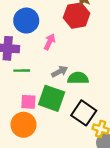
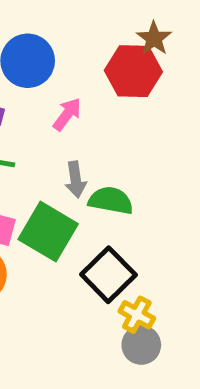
gray arrow: (60, 72) -> (76, 180), turned 98

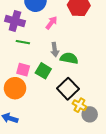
green square: (48, 232) -> (43, 71), size x0.7
gray circle: (141, 345) -> (90, 114), moved

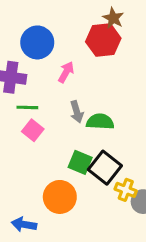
pink square: (23, 70) -> (33, 130), moved, turned 32
green square: (43, 71) -> (80, 162), moved
orange circle: (15, 88) -> (60, 197), moved

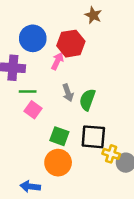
red hexagon: (103, 40) -> (71, 44), moved
green semicircle: (100, 122) -> (87, 100), turned -70
green square: (80, 162) -> (59, 136), moved
black square: (105, 168) -> (93, 137), turned -30

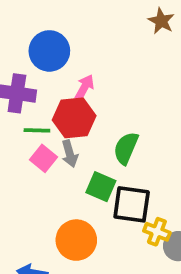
brown star: (93, 15) -> (161, 21), moved
red hexagon: (71, 44) -> (74, 118), moved
gray arrow: (68, 93) -> (70, 154), moved
green square: (59, 136) -> (101, 187), moved

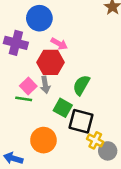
pink arrow: (84, 87) -> (59, 44), turned 84
green line: (37, 130) -> (24, 99), moved

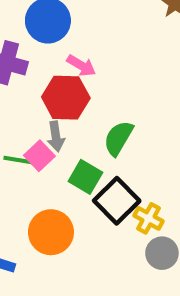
pink square: (28, 86) -> (39, 156), moved
black square: (81, 121) -> (117, 201), turned 30
yellow cross: (95, 140) -> (148, 218), moved

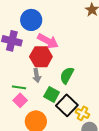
pink arrow: (81, 66) -> (48, 41), size x1.5
pink square: (39, 156) -> (20, 100), moved

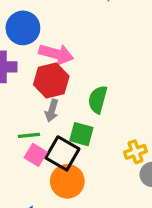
gray arrow: (37, 75) -> (52, 111), turned 40
black square: (67, 105) -> (62, 153), moved
yellow cross: (82, 113) -> (135, 152), turned -32

